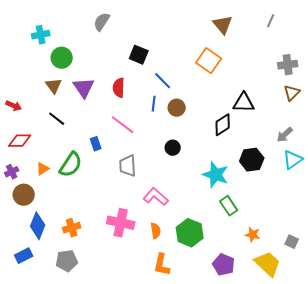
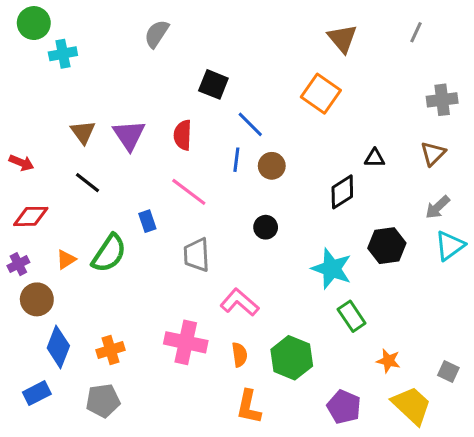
green circle: (62, 58) -> (34, 23), moved
brown triangle: (292, 93) -> (433, 154), moved
black triangle: (244, 103) -> (375, 158), size x0.6

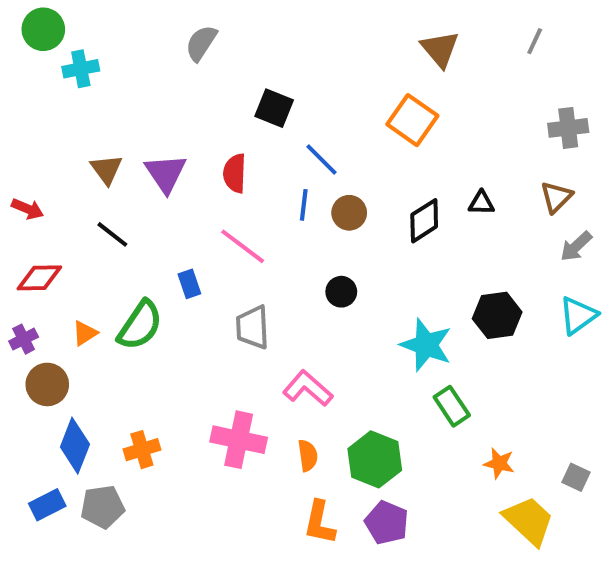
black diamond: (342, 192) -> (424, 221), moved
gray arrow: (438, 207) -> (576, 246), moved
gray pentagon: (103, 401) -> (103, 507), moved
purple pentagon: (344, 407) -> (387, 523), moved

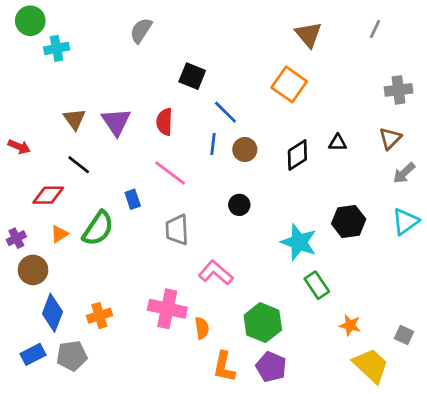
red diamond: (39, 278) -> (48, 195), moved
orange semicircle: (308, 455) -> (202, 328), moved

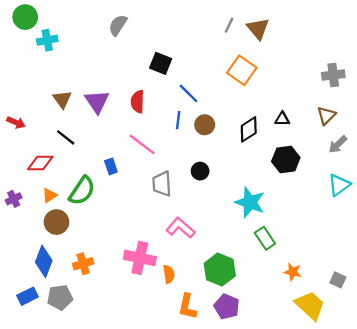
gray line: (375, 29) -> (229, 25), moved
black hexagon: (349, 221) -> (286, 159), moved
gray trapezoid: (177, 230) -> (162, 184), moved
brown circle: (33, 270) -> (56, 222), moved

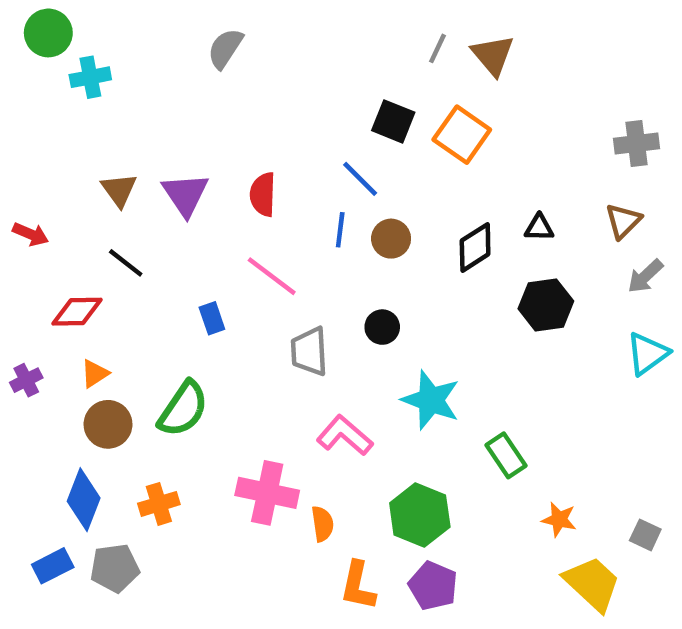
black square: (161, 63) -> (393, 121), moved
green semicircle: (82, 191) -> (183, 409), moved
cyan star: (250, 202) -> (431, 400), moved

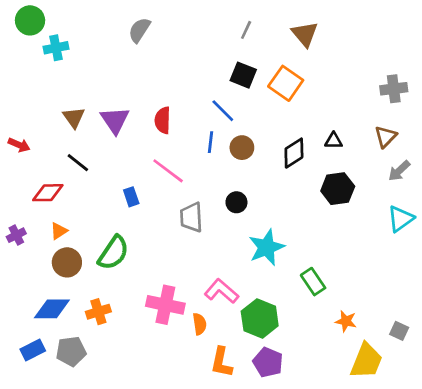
gray line: (437, 48) -> (246, 30), moved
cyan star: (431, 400) -> (267, 247), turned 30
pink L-shape: (345, 435) -> (221, 291), moved
blue diamond: (84, 500) -> (52, 309), turned 69
yellow trapezoid: (592, 584) -> (366, 361), turned 69

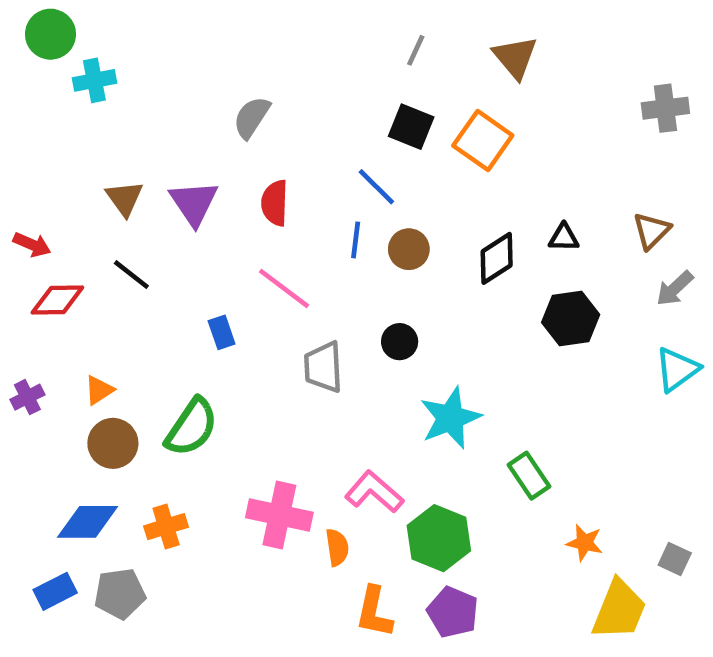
gray semicircle: (139, 30) -> (252, 117), moved
gray cross: (394, 89) -> (665, 108), moved
red diamond: (48, 193) -> (57, 300), moved

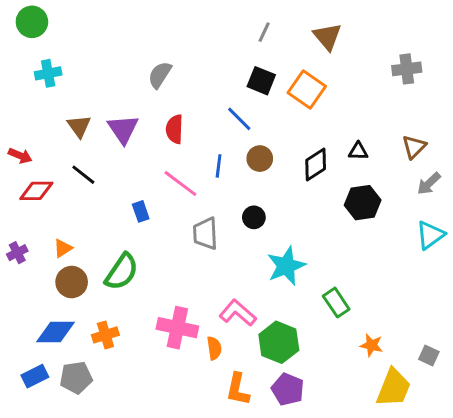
cyan cross: (94, 80) -> (48, 73), moved
gray cross: (665, 108) -> (407, 69), moved
blue line: (356, 240) -> (219, 166), moved

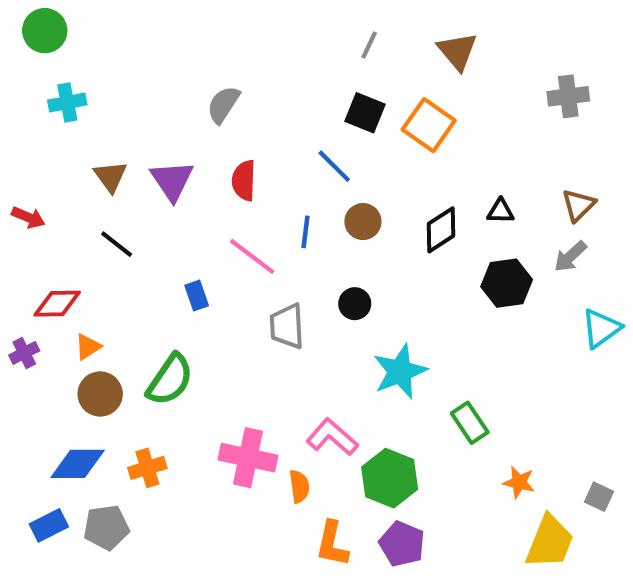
gray arrow: (429, 184) -> (570, 256), moved
red diamond: (36, 191) -> (57, 304), moved

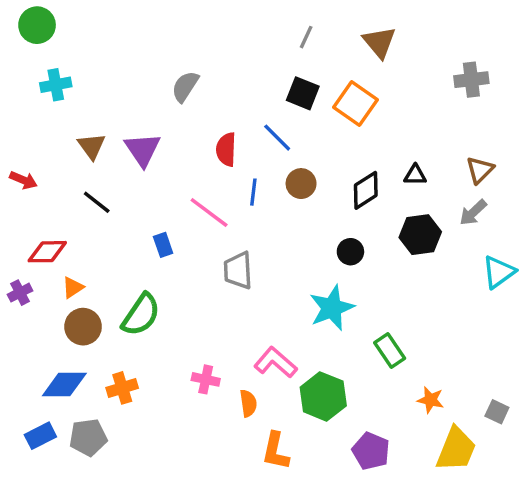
red semicircle: (244, 180) -> (226, 149), moved
black circle: (355, 304) -> (350, 252), moved
pink cross: (248, 458) -> (206, 379), size x0.6
purple pentagon: (402, 544) -> (371, 451), moved

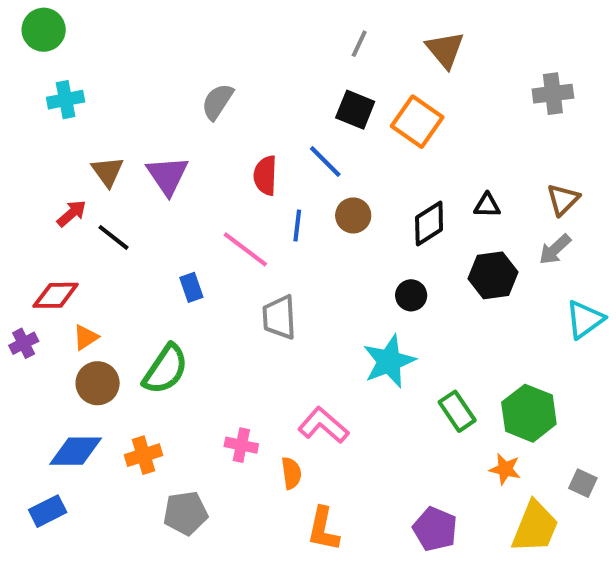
red arrow: (23, 180) -> (72, 213), moved, turned -64
green hexagon: (323, 396) -> (529, 413), moved
gray pentagon: (88, 437) -> (185, 513), moved

